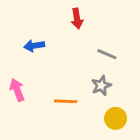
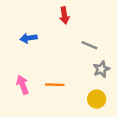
gray star: (101, 86) -> (101, 69), moved
pink arrow: (17, 90) -> (23, 85), moved

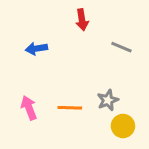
gray line: (89, 45) -> (121, 47), moved
gray star: (101, 69) -> (108, 100), moved

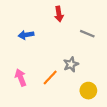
gray star: (108, 100) -> (71, 64), moved
orange line: (70, 108) -> (50, 77), turned -49

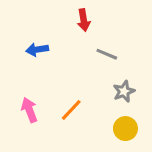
gray line: (87, 34) -> (107, 54), moved
gray star: (71, 64) -> (124, 91), moved

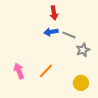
blue arrow: (37, 50) -> (51, 32), moved
gray star: (124, 91) -> (83, 50), moved

